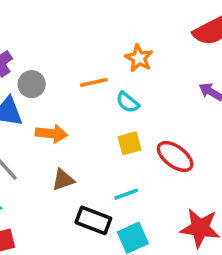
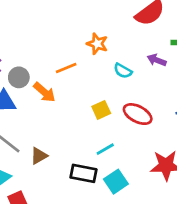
cyan semicircle: (128, 102) -> (123, 71), moved
orange arrow: (52, 134) -> (44, 92), moved, turned 45
brown triangle: (63, 180) -> (39, 156), moved

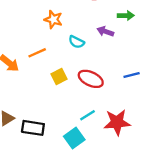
orange line: (66, 68) -> (37, 53), moved
cyan line: (105, 149) -> (87, 115), moved
black rectangle: (83, 173) -> (33, 128), moved

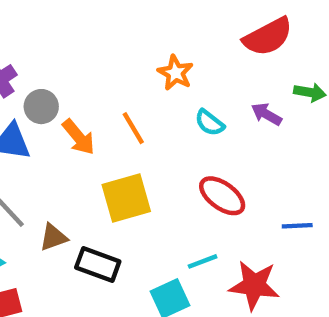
orange line: (37, 53) -> (133, 128), turned 72
blue line: (132, 75) -> (297, 226), moved
yellow square: (59, 77) -> (126, 198), moved, size x1.6

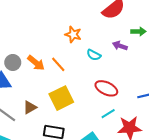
orange arrow: (78, 137) -> (36, 63), moved
brown triangle: (53, 237) -> (30, 107), moved
cyan line: (203, 261) -> (108, 114), moved

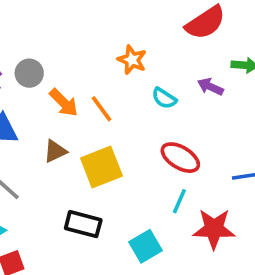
gray circle: (13, 62) -> (29, 73), moved
brown triangle: (30, 107) -> (55, 151), moved
cyan line: (108, 114) -> (179, 201), turned -40

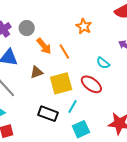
cyan semicircle: (164, 98) -> (103, 63), moved
red ellipse: (180, 158) -> (91, 84), moved
cyan line: (179, 201) -> (72, 107), moved

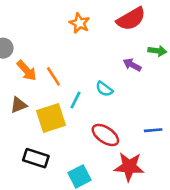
orange star: (84, 26) -> (79, 23), moved
red ellipse: (91, 84) -> (105, 135), moved
cyan line: (72, 107) -> (76, 100), moved

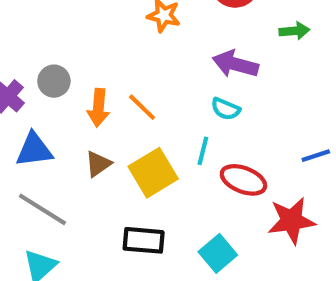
purple arrow: (132, 65) -> (235, 64), moved, size x1.5
orange arrow: (27, 71) -> (98, 108), turned 60
cyan line: (76, 100) -> (203, 151), moved

